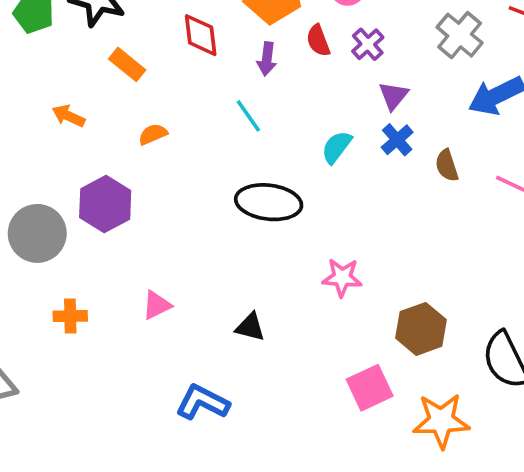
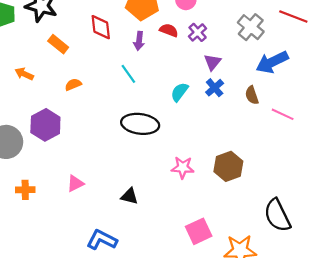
red semicircle: (318, 41) -> (169, 30), turned 132
brown semicircle: (447, 165) -> (252, 95), moved
brown hexagon: (421, 329) -> (228, 166), moved

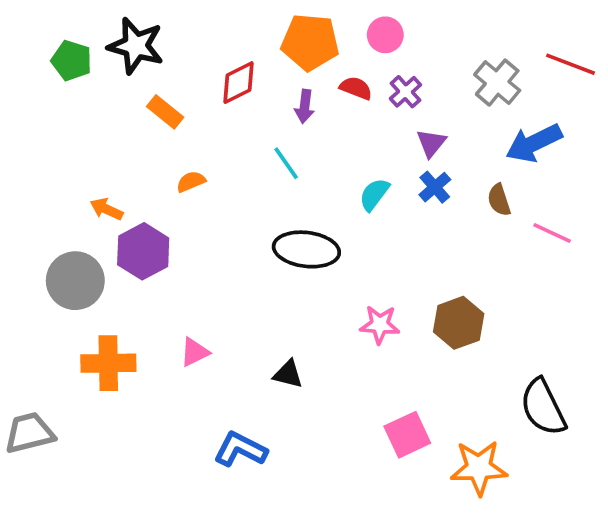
red diamond: (101, 27) -> (239, 83), turned 70
orange arrow: (24, 74) -> (106, 209), moved
orange cross: (25, 190) -> (108, 363), size x1.6

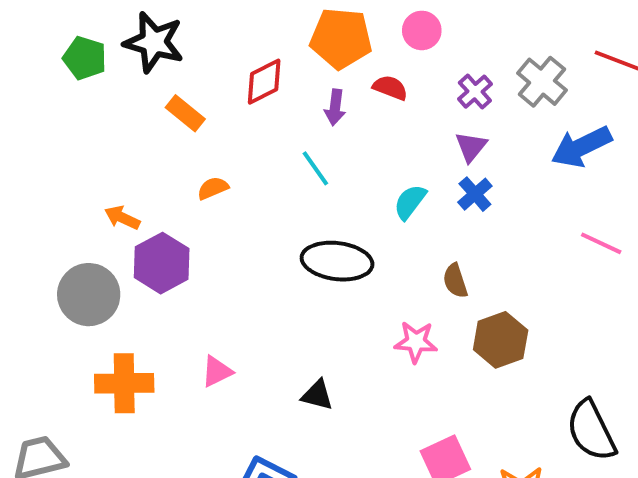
purple cross: (405, 92) -> (475, 92), moved
brown semicircle: (499, 200) -> (455, 281), moved

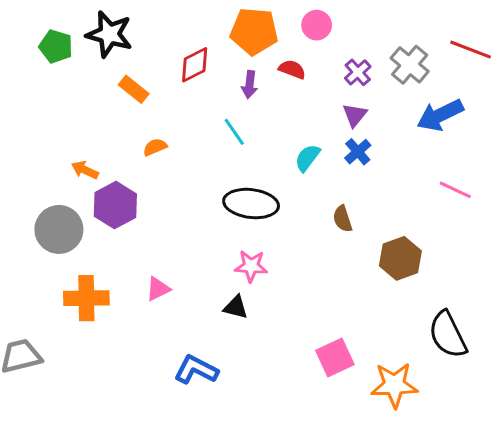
brown hexagon: (501, 340) -> (400, 258), moved
pink star: (416, 342) -> (251, 266), moved

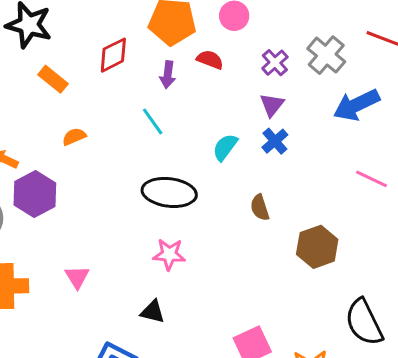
pink triangle: (158, 289) -> (77, 277), turned -36
black triangle: (236, 307) -> (153, 312), moved

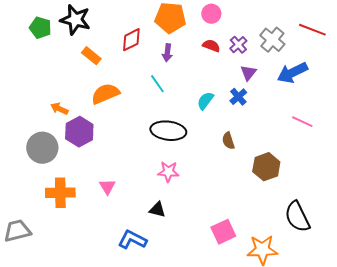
red semicircle: (210, 60) -> (211, 46), moved
purple triangle: (272, 105) -> (248, 73), moved
orange semicircle: (74, 137) -> (105, 94), size x1.8

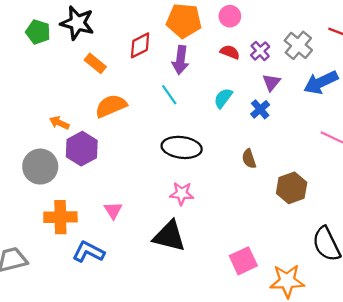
purple arrow: (167, 53) -> (180, 60), size x1.4
cyan semicircle: (205, 101) -> (223, 98), moved
black triangle: (157, 210) -> (169, 236), size x1.8
blue L-shape: (132, 240) -> (88, 252), moved

